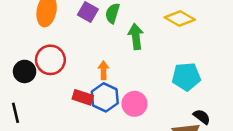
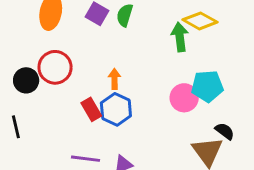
green arrow: (136, 37) -> (180, 37), moved
red rectangle: (83, 97) -> (91, 109), turned 42
pink circle: (134, 104) -> (184, 98), moved

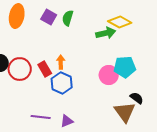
green arrow: (180, 37) -> (106, 33), turned 84
red circle: (55, 67) -> (20, 69), moved
red rectangle: (91, 109) -> (45, 69), moved

